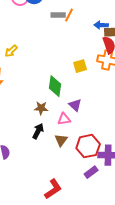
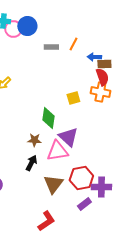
orange line: (69, 15) -> (73, 44), moved
purple triangle: (75, 105) -> (68, 137), size x1.5
pink triangle: (64, 119) -> (57, 151), size x1.6
brown triangle: (61, 140) -> (53, 184), moved, size x1.5

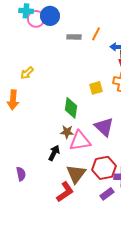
purple triangle: (68, 137) -> (104, 127), moved
brown star: (34, 140) -> (67, 132), moved
red L-shape: (46, 221) -> (65, 192), moved

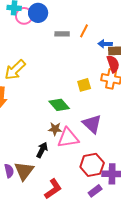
yellow arrow: (27, 73) -> (15, 70), size x1.6
green diamond: (71, 108) -> (59, 105), turned -50
brown triangle: (76, 174) -> (24, 171), moved

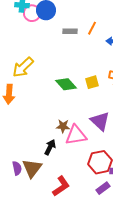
green diamond: (59, 105) -> (66, 84), moved

